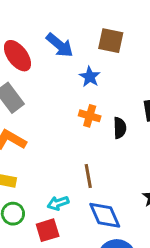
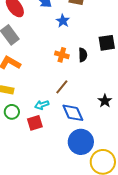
orange cross: (90, 116) -> (62, 55), moved
brown line: (88, 176) -> (62, 87), turned 49

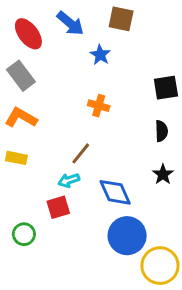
black semicircle: (83, 55) -> (161, 131), moved
brown line: (62, 87) -> (81, 153), moved
green circle: (12, 112) -> (24, 234), moved

